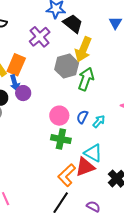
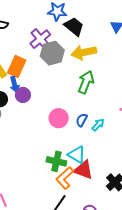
yellow arrow: (83, 49) -> (84, 52), turned 55
gray hexagon: (67, 66) -> (52, 53), moved
green cross: (61, 139) -> (56, 161), moved
cyan triangle: (93, 153) -> (77, 155), moved
red triangle: (85, 167) -> (83, 170), turned 40

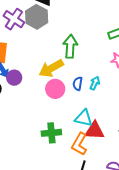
yellow arrow: (84, 52) -> (51, 68), moved
gray hexagon: (52, 53) -> (37, 17), moved
green cross: (56, 161) -> (51, 133), moved

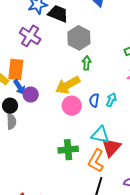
gray hexagon: (37, 17) -> (79, 38), moved
green arrow: (70, 46) -> (87, 63), size x0.6
red triangle: (95, 131) -> (111, 147), turned -50

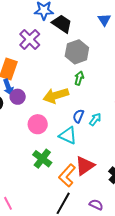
pink circle: (72, 106) -> (38, 124), moved
cyan triangle: (100, 135) -> (68, 135), moved
green cross: (68, 150) -> (42, 159), turned 30

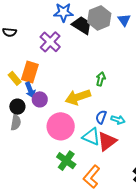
gray hexagon: (77, 52) -> (99, 18), moved
cyan arrow: (95, 119) -> (118, 120), turned 72
pink circle: (38, 124) -> (61, 126), size x1.4
red triangle: (85, 166) -> (107, 141), moved

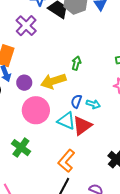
purple circle: (40, 99) -> (24, 83), moved
green cross: (66, 161) -> (21, 148), moved

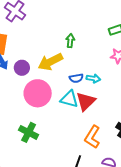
blue semicircle: (76, 101) -> (76, 78), turned -112
orange L-shape: (66, 161) -> (92, 137), moved

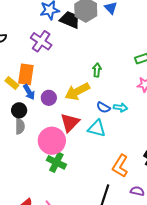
blue semicircle: (76, 78) -> (103, 107), turned 40
pink circle: (38, 93) -> (52, 141), moved
red triangle: (86, 101) -> (70, 123), moved

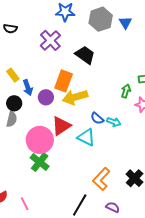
black trapezoid: (70, 20) -> (85, 55), moved
green arrow: (97, 70) -> (126, 91), moved
orange rectangle: (26, 74) -> (64, 81), moved

